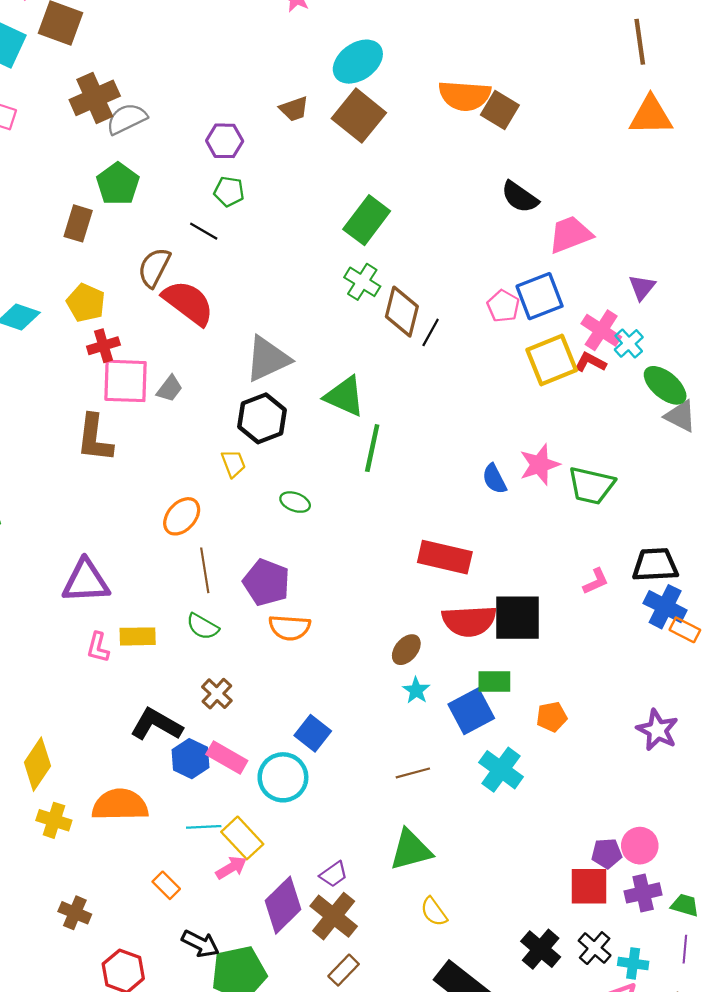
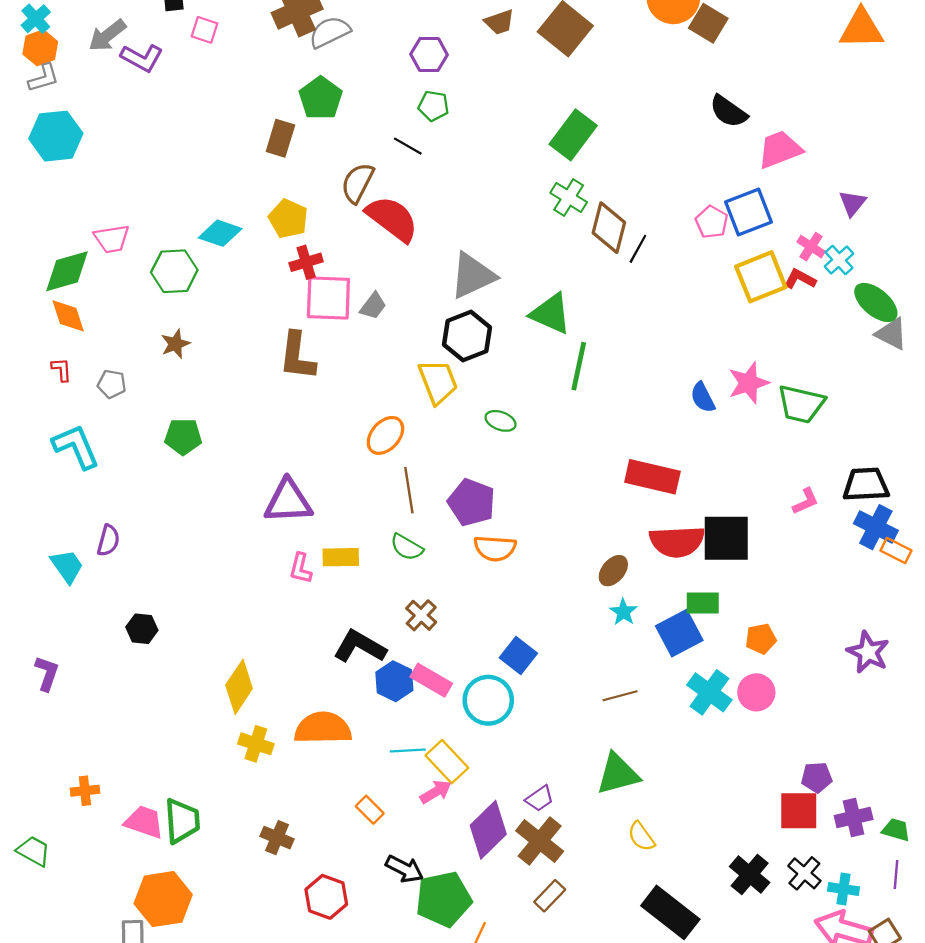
pink cross: (601, 330) -> (811, 247), size x0.7
yellow trapezoid: (233, 464) -> (438, 382), size x1.6
pink circle: (640, 846) -> (756, 692), moved

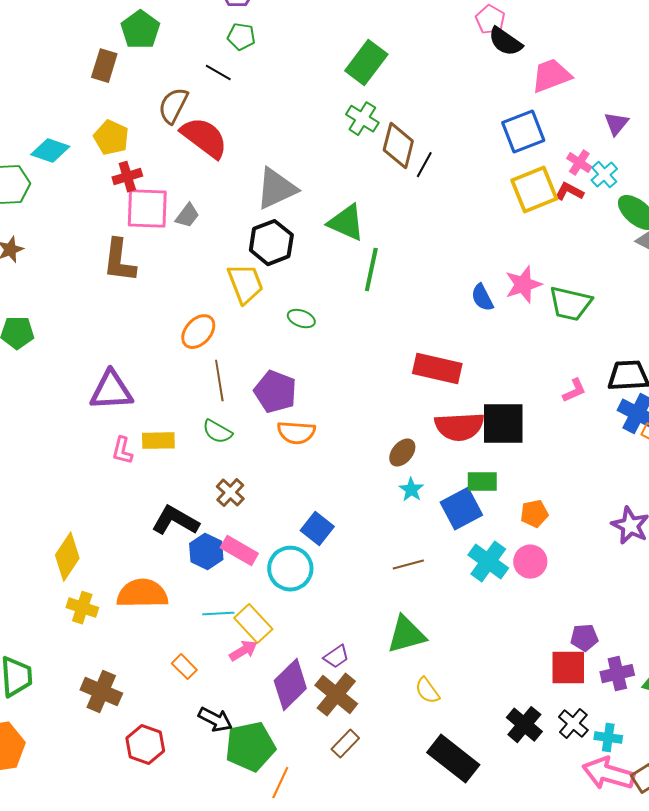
pink pentagon: (712, 222) -> (490, 20), moved
brown cross: (277, 838) -> (101, 692), size x1.4

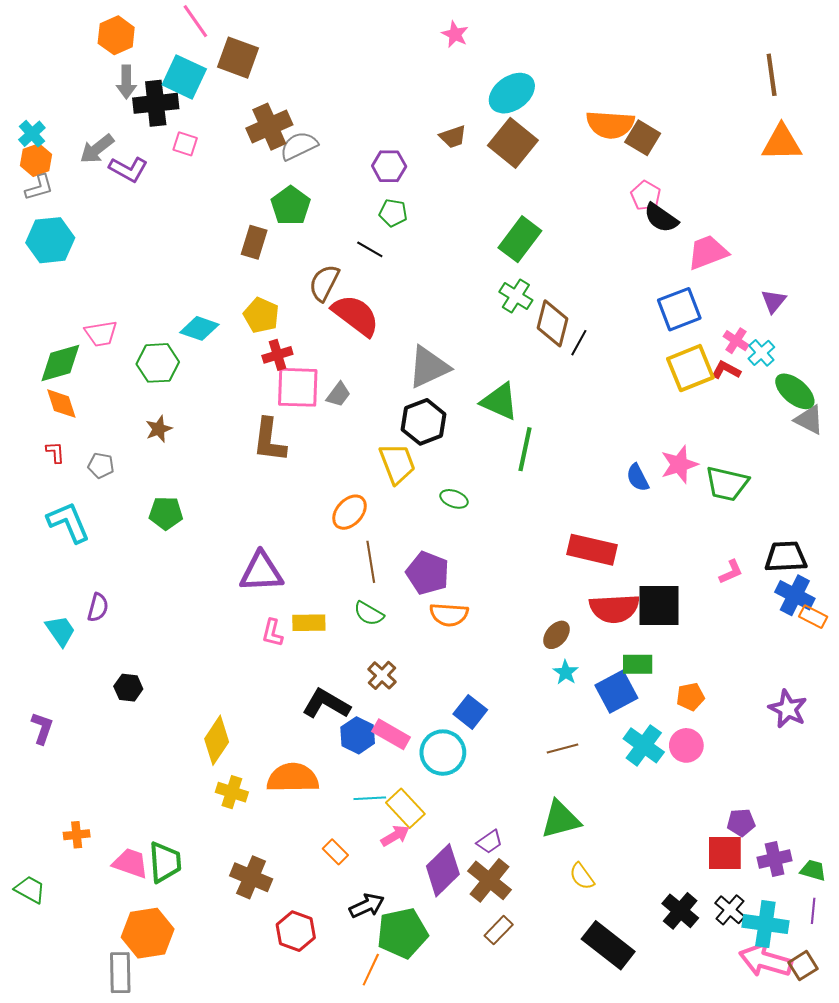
black arrow: (215, 720) -> (367, 906), turned -52
cyan cross: (608, 738) -> (765, 924), size x1.6
orange line: (280, 783) -> (371, 970), moved

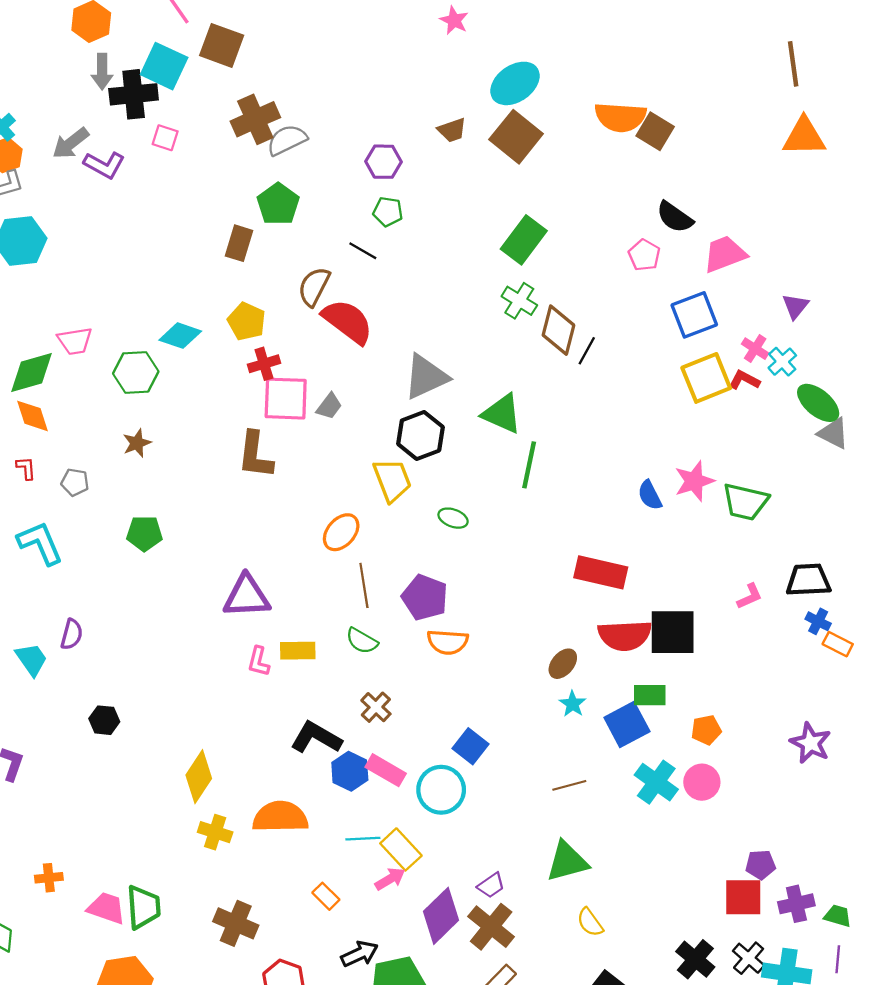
pink pentagon: (646, 196) -> (644, 255), moved
blue cross: (795, 595) -> (818, 621), size x0.6

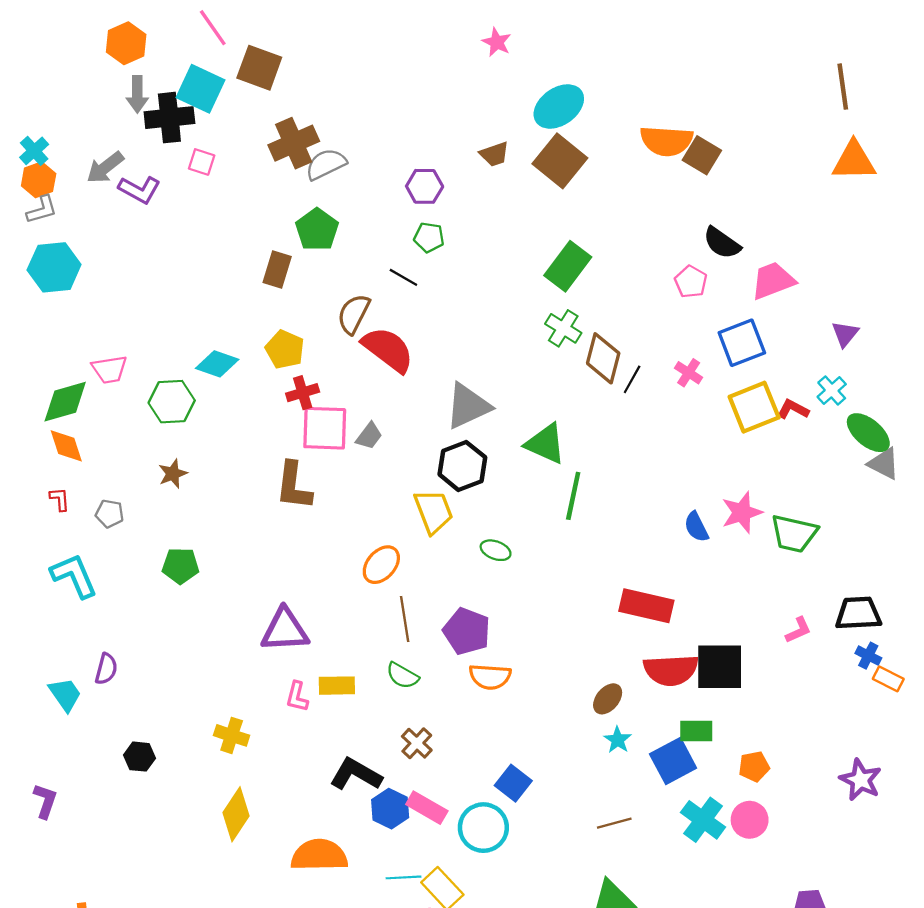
pink cross: (755, 349) -> (689, 373), moved
yellow cross: (215, 832) -> (232, 735), moved

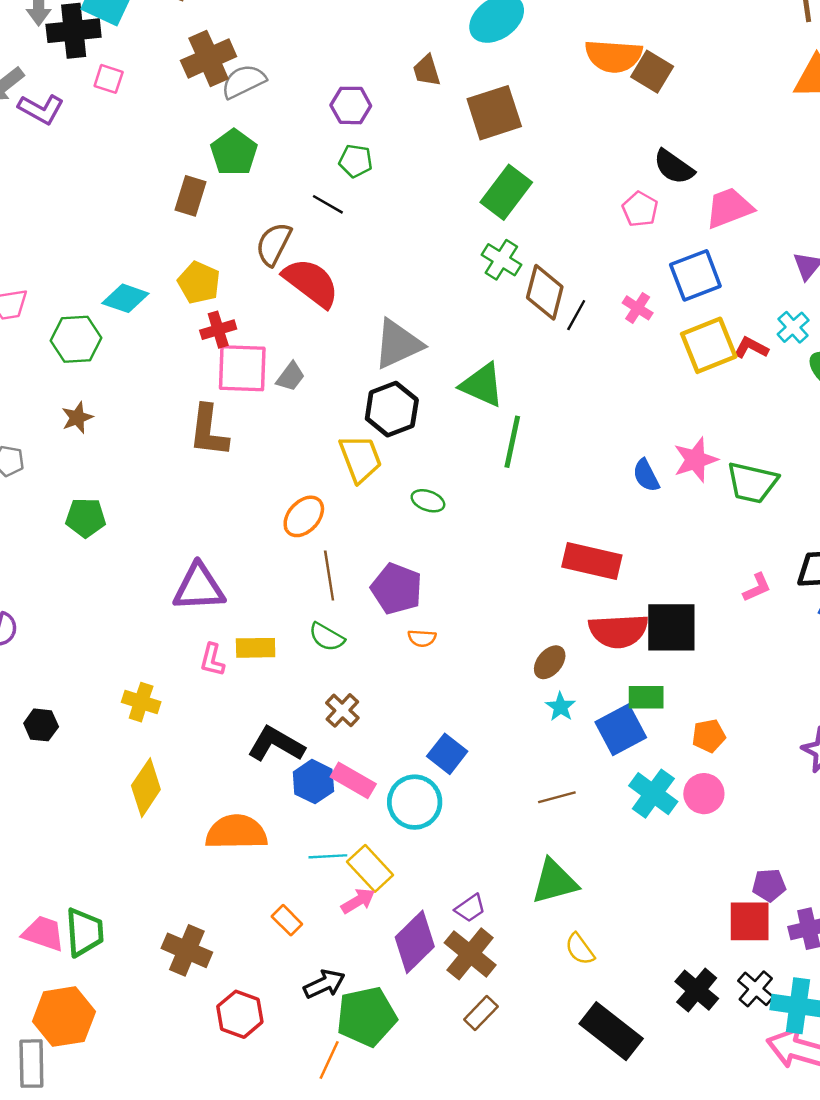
brown trapezoid: (494, 154) -> (427, 70), turned 92
brown square: (560, 161) -> (494, 113), moved, turned 33
orange semicircle: (490, 677) -> (422, 638), size x0.6

